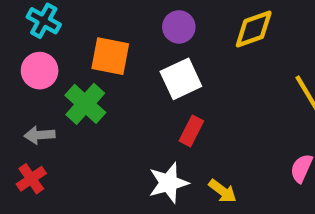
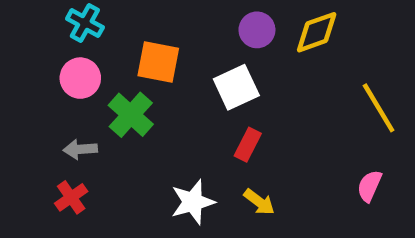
purple circle: (179, 27) -> (257, 30), moved
white star: (168, 183) -> (193, 202), moved
yellow arrow: (223, 191) -> (259, 202), moved

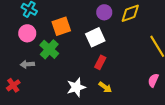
orange square: (158, 62) -> (61, 26), turned -30
red cross: (71, 197) -> (13, 85), moved

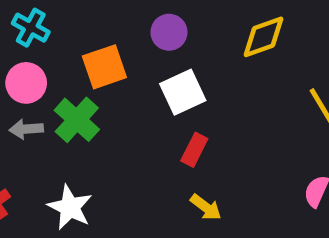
purple circle: (104, 12) -> (169, 32), moved
gray arrow: (27, 64) -> (26, 129), moved
white star: (76, 87) -> (70, 207), moved, turned -30

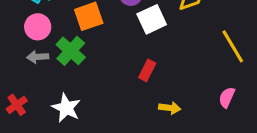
white square: (183, 92) -> (152, 19), moved
yellow arrow: (206, 207) -> (170, 108), moved, turned -30

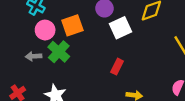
pink circle: (38, 27) -> (45, 30), moved

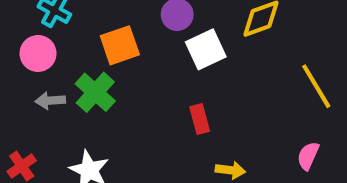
pink circle: (45, 30) -> (38, 53), moved
red rectangle: (117, 67) -> (200, 119), turned -42

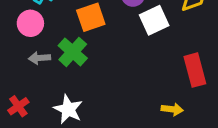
red rectangle: (200, 119) -> (195, 70), moved, size x1.5

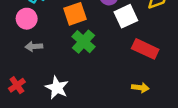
green cross: (73, 52) -> (83, 42), moved
red rectangle: (195, 70) -> (145, 49), moved, turned -50

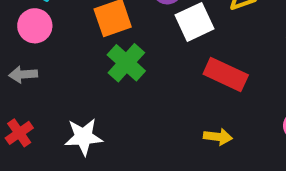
gray arrow: (34, 46) -> (23, 74), moved
white star: (57, 88) -> (83, 137), turned -30

